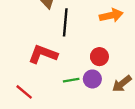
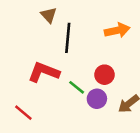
green line: (71, 80) -> (77, 87), moved, turned 49

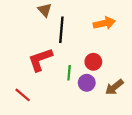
red L-shape: (44, 72) -> (40, 60), turned -40
green line: (77, 87) -> (69, 73), turned 56

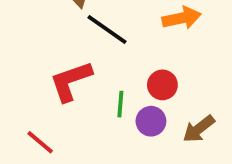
black line: (61, 30) -> (107, 29), turned -60

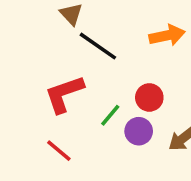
green line: (120, 104) -> (110, 115), turned 35
red line: (40, 142) -> (59, 151), moved

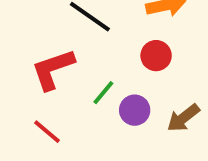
red circle: (149, 97) -> (156, 56), moved

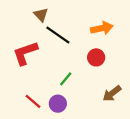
red L-shape: (53, 69) -> (25, 53), moved
purple circle: (135, 110) -> (58, 104), moved

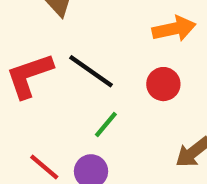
black line: (58, 35) -> (91, 71), moved

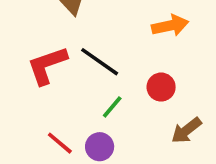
red circle: (163, 84) -> (161, 87), moved

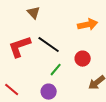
red line: (60, 143) -> (12, 90), moved

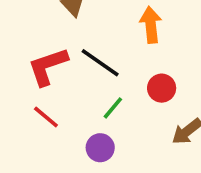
orange arrow: (88, 25) -> (151, 25), moved, turned -84
red line: (12, 90) -> (46, 117), moved

